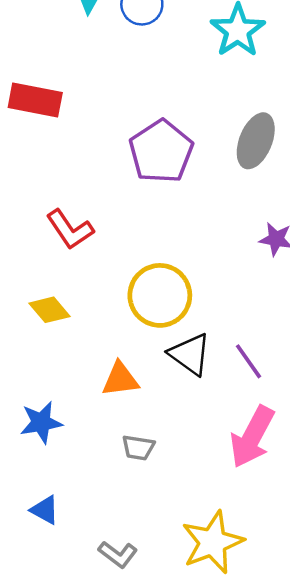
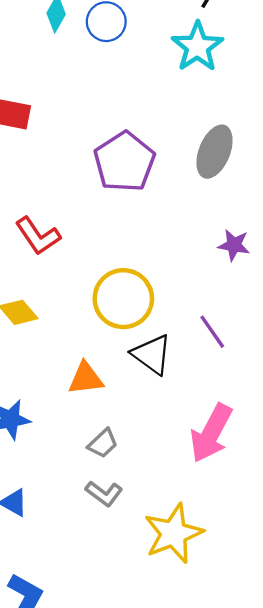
purple line: (249, 361) -> (212, 332), moved
gray trapezoid: (138, 448) -> (103, 443), turned -52
gray L-shape: (118, 554) -> (104, 494), moved

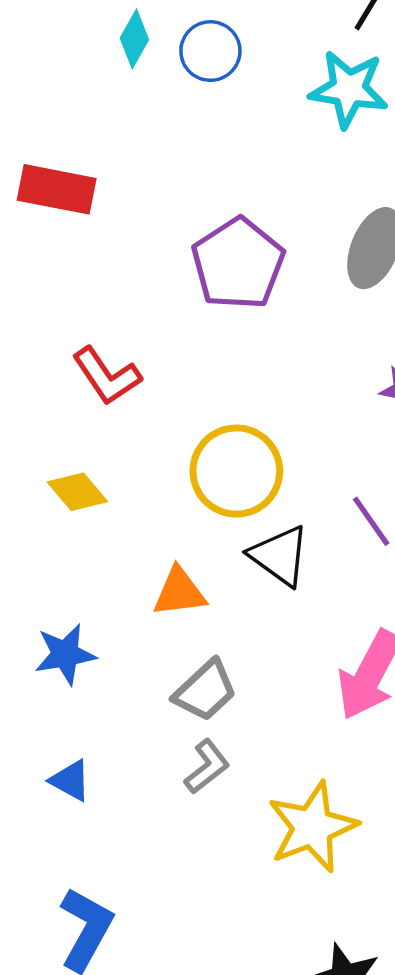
cyan star: (197, 47) -> (349, 89), turned -30
gray trapezoid: (103, 443) -> (205, 691), size x1.4
gray L-shape: (104, 494) -> (207, 767), turned -75

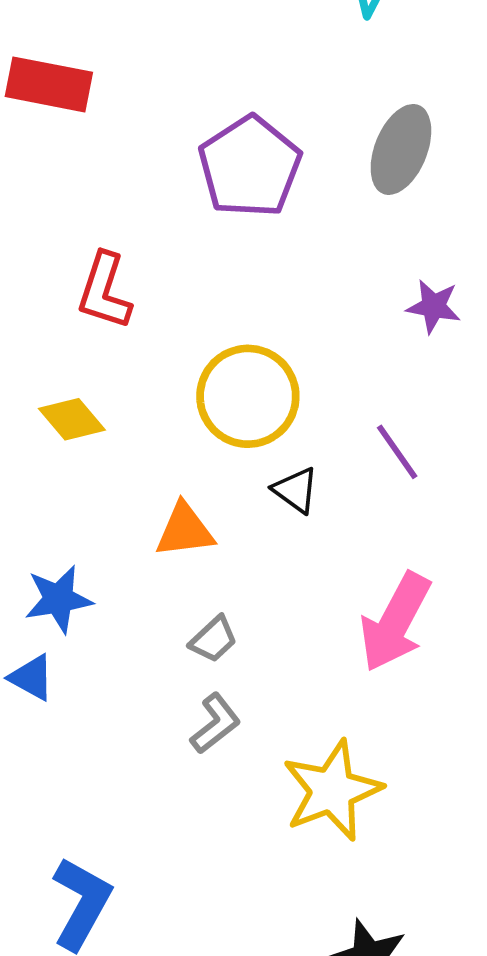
red L-shape: (107, 376) -> (104, 291), turned 52
black triangle: (280, 556) -> (296, 490), size x0.7
gray trapezoid: (205, 691) -> (213, 639), size x0.7
blue triangle: (70, 780) -> (32, 678), moved

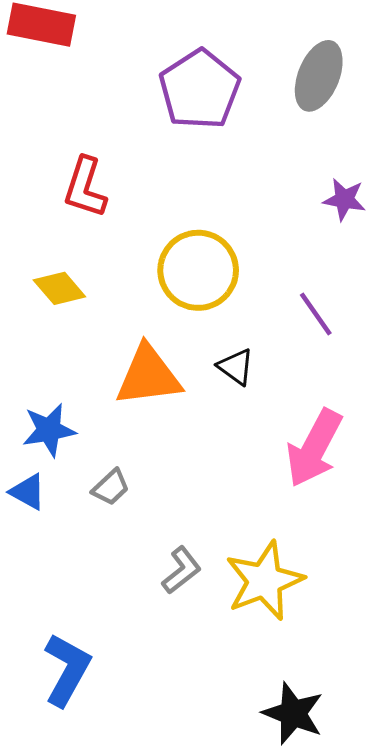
black triangle: (296, 490) -> (236, 367), moved
orange triangle: (185, 530) -> (148, 376), size x1.4
gray trapezoid: (213, 639) -> (111, 487), moved
gray L-shape: (215, 723) -> (182, 570), moved

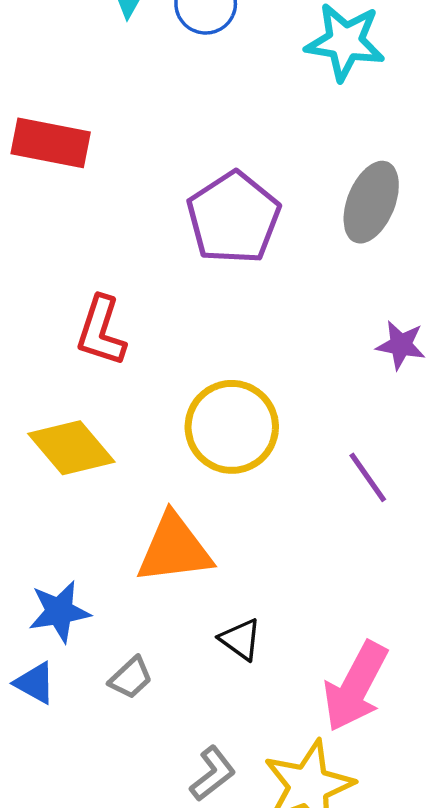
yellow diamond: (59, 288) -> (71, 448), size x1.4
black triangle: (236, 367) -> (240, 639), moved
pink arrow: (314, 448) -> (355, 686), moved

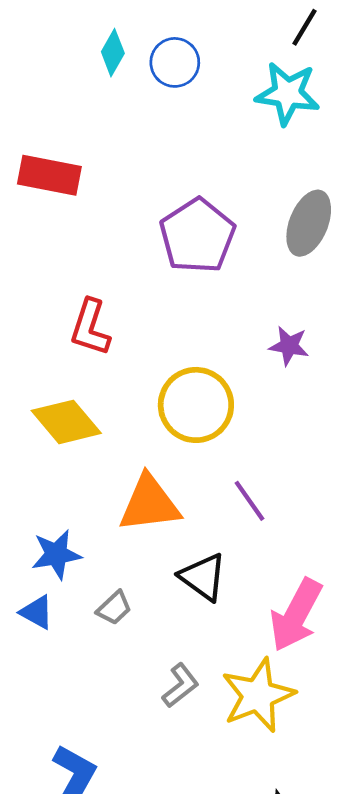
purple star: (401, 345) -> (289, 346), moved
purple line: (368, 477) -> (250, 501), moved
black triangle: (240, 639) -> (203, 577), size x1.4

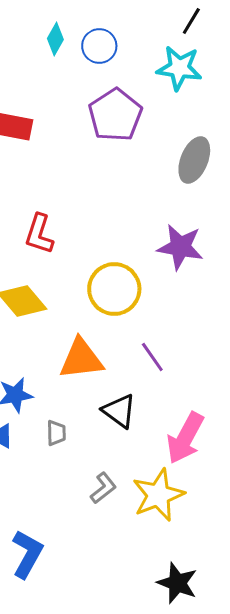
purple pentagon: (197, 236) -> (115, 115), moved
purple star: (289, 346) -> (180, 247), size x1.6
gray trapezoid: (114, 608) -> (56, 433), turned -48

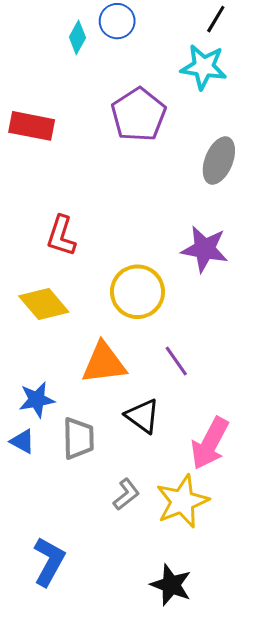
blue circle: (99, 46) -> (117, 21), moved
gray trapezoid: (56, 433) -> (78, 438), size x1.6
black star: (177, 583) -> (171, 585), moved

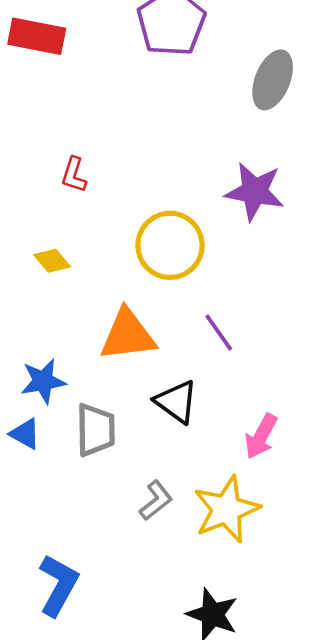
red L-shape: (61, 236) -> (74, 175), size x0.7
yellow diamond: (44, 304) -> (52, 261), size x0.6
pink arrow: (210, 443) -> (261, 436), size x0.7

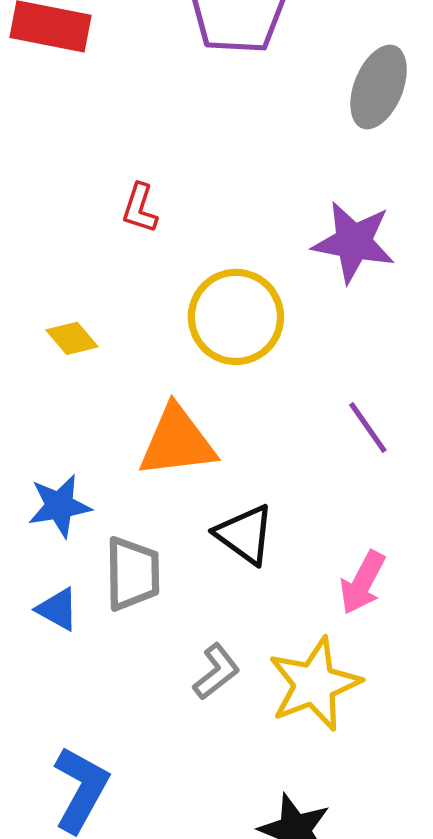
red L-shape: (74, 175) -> (140, 208), moved
purple line: (219, 332) -> (368, 427), moved
blue triangle: (25, 434) -> (58, 609), moved

